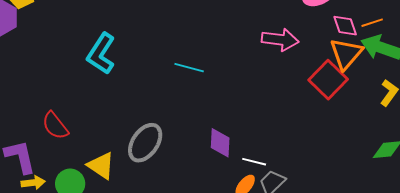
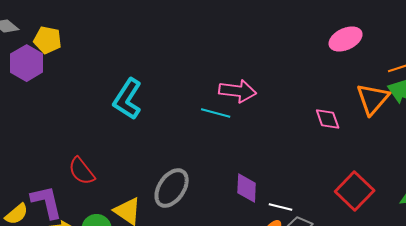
pink diamond: (345, 26) -> (328, 119), moved
pink arrow: (280, 40) -> (238, 91), moved
red square: (328, 80) -> (355, 191), moved

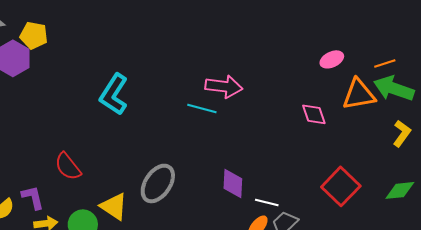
pink ellipse: (346, 39) -> (332, 59), moved, size x0.7
orange triangle: (373, 99) -> (359, 94), turned 39
purple L-shape: (47, 202) -> (33, 197), size x0.7

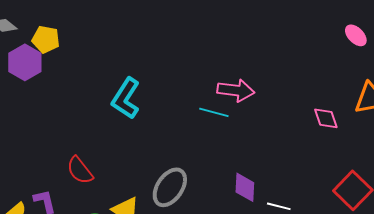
pink ellipse: (332, 59) -> (356, 35), moved, turned 70

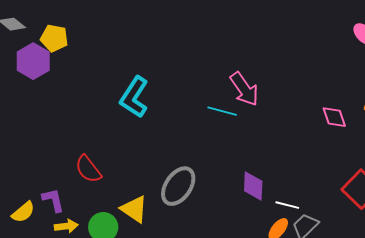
pink arrow: (236, 90) -> (244, 89), turned 48

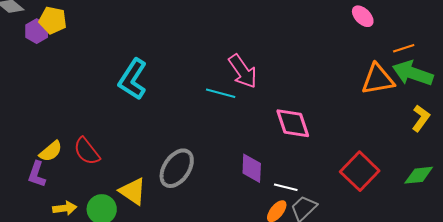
purple hexagon: (33, 61) -> (37, 31), moved, size x0.7
pink diamond: (334, 117) -> (293, 123), moved, size x1.4
purple L-shape: (53, 200) -> (37, 174), moved, turned -148
yellow semicircle: (23, 212) -> (51, 151), moved

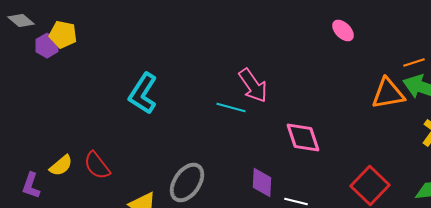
pink ellipse: (363, 16) -> (343, 30), moved
purple L-shape: (37, 174) -> (31, 186), moved

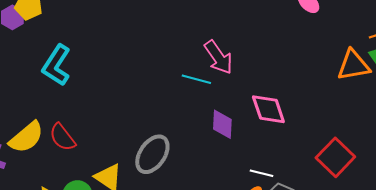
cyan L-shape: (143, 94) -> (56, 65), moved
yellow semicircle: (61, 166) -> (26, 137), size x1.5
purple diamond: (262, 182) -> (222, 124), moved

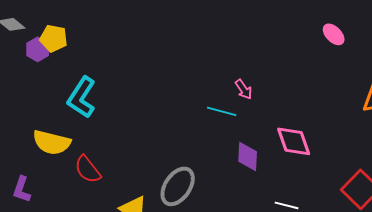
pink arrow: (218, 57) -> (244, 89), size x0.6
yellow semicircle: (26, 137) -> (52, 142), moved, turned 54

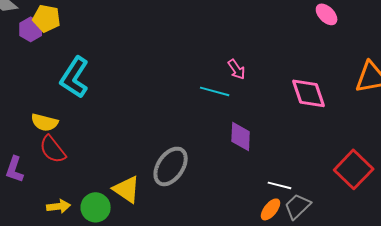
pink diamond: (294, 141) -> (309, 93), moved
yellow semicircle: (52, 142) -> (45, 122), size x0.7
red semicircle: (88, 169) -> (53, 149), moved

